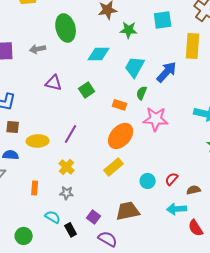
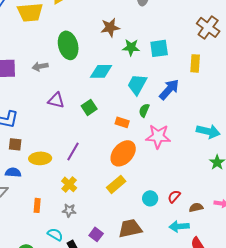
cyan square: (163, 20) -> (159, 48), moved
yellow rectangle: (193, 46) -> (195, 63), size x0.7

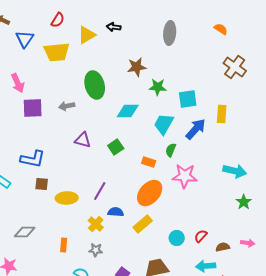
cyan square: (159, 48) -> (188, 99), moved
yellow rectangle: (195, 63) -> (222, 114), moved
blue semicircle: (13, 172) -> (116, 212), moved

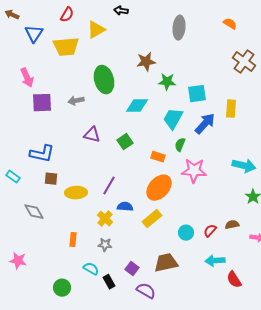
black arrow: (114, 27) -> (121, 11), moved
gray diamond: (25, 232) -> (34, 212), moved, turned 60
brown semicircle: (223, 247) -> (232, 225), moved

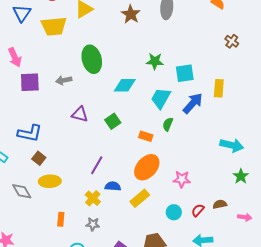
brown star: (146, 62) -> (131, 14), moved, turned -30
brown cross: (244, 62) -> (232, 41), size x0.6
pink star: (194, 171) -> (182, 179), moved, size x0.7
brown square: (51, 179) -> (39, 158), turned 32
yellow ellipse: (76, 193) -> (50, 181), moved

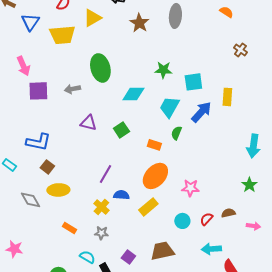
cyan arrow: (232, 145) -> (253, 146), moved, turned 85
orange rectangle: (61, 219) -> (69, 228), turned -64

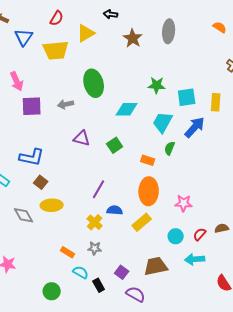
yellow rectangle: (227, 97) -> (216, 102), moved
orange ellipse: (155, 176) -> (149, 191), turned -40
orange rectangle: (69, 228) -> (68, 252), moved
cyan arrow: (211, 249) -> (195, 259), moved

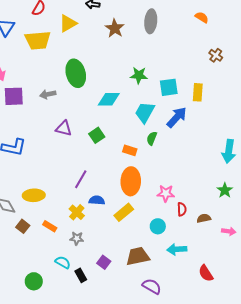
brown square: (41, 182) -> (23, 226), moved
red semicircle: (200, 234) -> (182, 209), moved, turned 136
orange rectangle: (68, 252) -> (50, 226), moved
purple semicircle: (136, 294) -> (152, 286), moved

